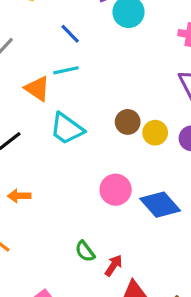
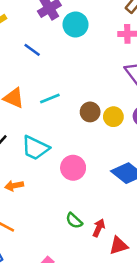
cyan line: (66, 70) -> (50, 99), moved
cyan trapezoid: (67, 129) -> (35, 148), moved
pink circle: (116, 190) -> (73, 168), moved

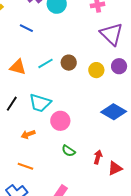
brown circle: (90, 112) -> (69, 63), moved
pink circle: (73, 168) -> (60, 121), moved
green semicircle: (74, 221) -> (68, 151), moved

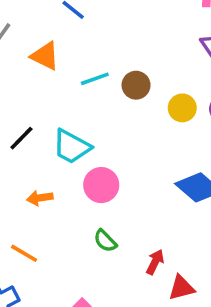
orange triangle: (18, 67) -> (45, 56), moved

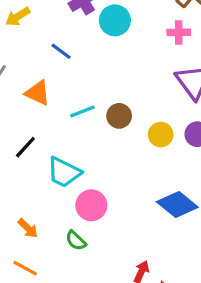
black line: (21, 138) -> (25, 147), moved
orange arrow: (40, 198) -> (28, 228), moved, turned -125
green semicircle: (105, 241) -> (76, 241), moved

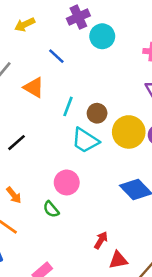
cyan line: (82, 111) -> (68, 106), turned -54
yellow circle: (161, 135) -> (129, 132), size x1.6
black line: (25, 147) -> (17, 143), moved
cyan trapezoid: (64, 172) -> (85, 140), moved

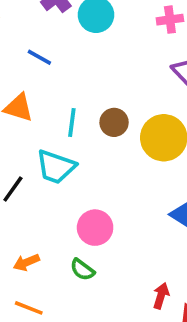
cyan trapezoid: (85, 140) -> (56, 167), moved
orange arrow: (14, 195) -> (26, 262), turned 120

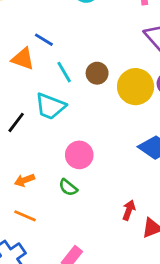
blue line: (39, 57) -> (44, 40), moved
cyan line: (72, 123) -> (64, 72), turned -40

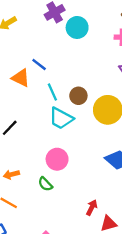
cyan trapezoid: (50, 106) -> (61, 118), moved

